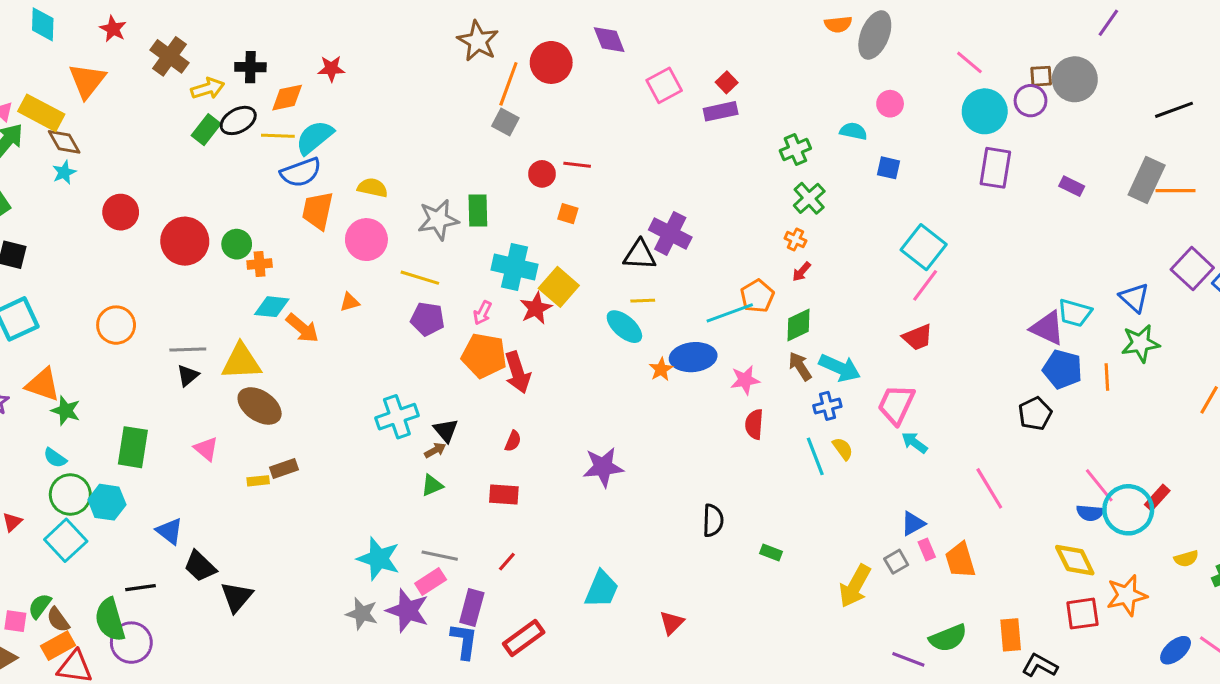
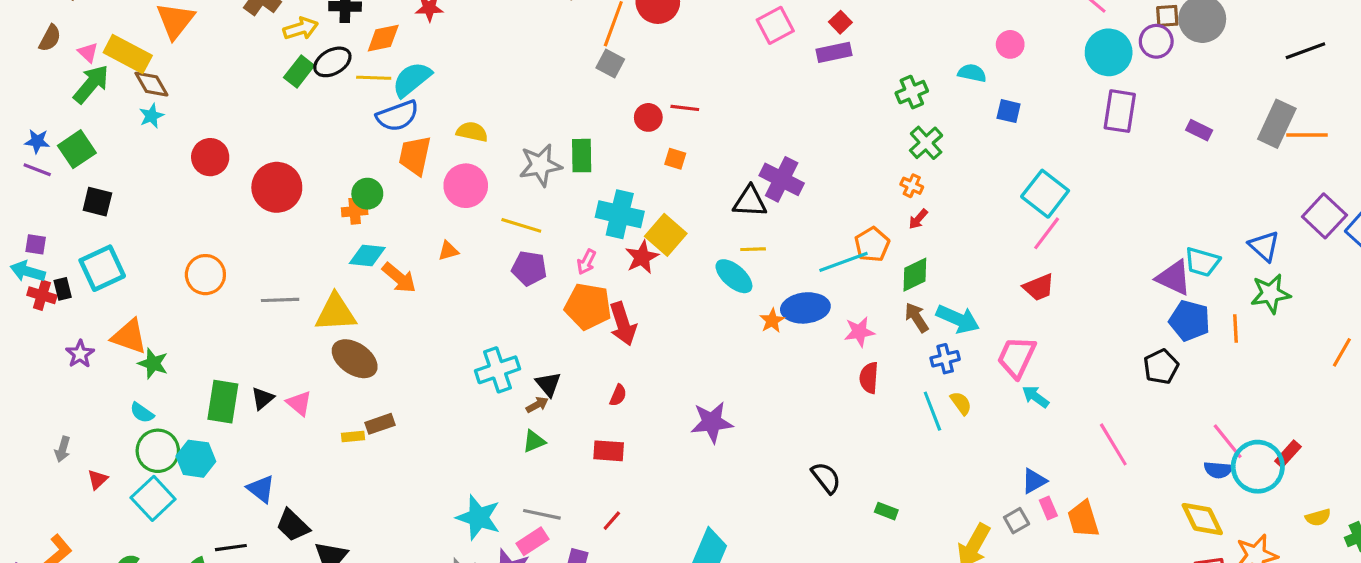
green circle: (237, 244) -> (367, 194), moved
black triangle: (188, 375) -> (263, 398), moved
black semicircle: (713, 520) -> (826, 478), turned -40

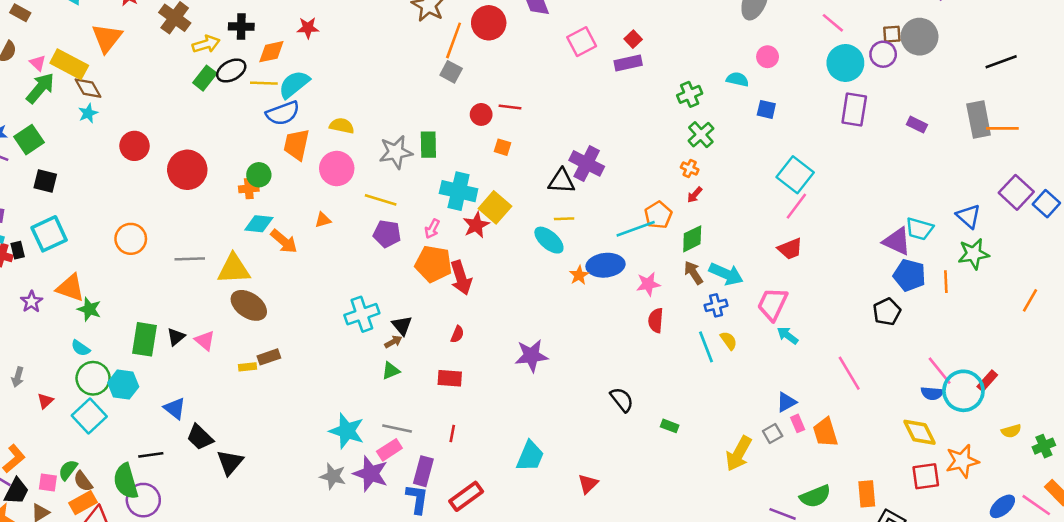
gray rectangle: (1277, 124) -> (979, 120), turned -36
red line: (612, 521) -> (452, 434), turned -30

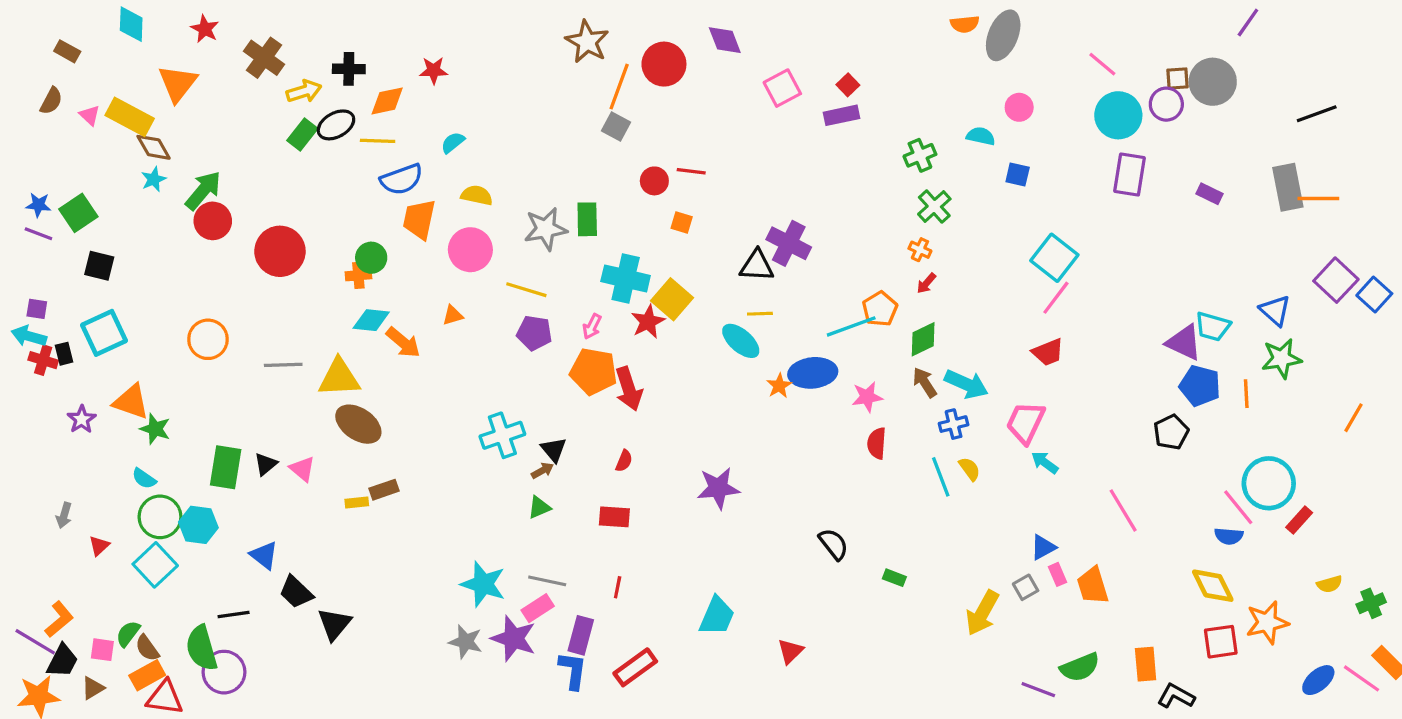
cyan semicircle: (294, 84) -> (453, 143), moved, size x0.6
green arrow: (40, 88) -> (203, 191), moved
cyan circle: (963, 391) -> (1269, 483), moved

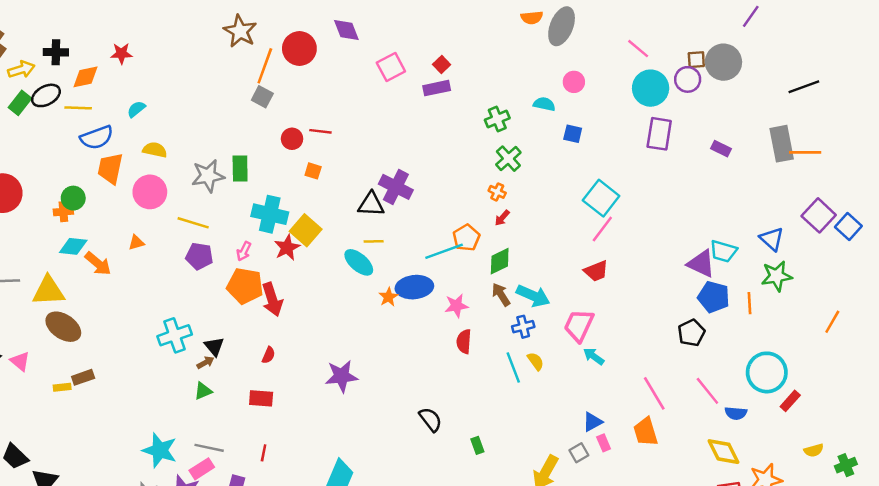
pink line: (1238, 507) -> (707, 391), moved
green rectangle: (894, 578) -> (477, 445), turned 49
orange trapezoid: (1093, 586) -> (646, 432), moved

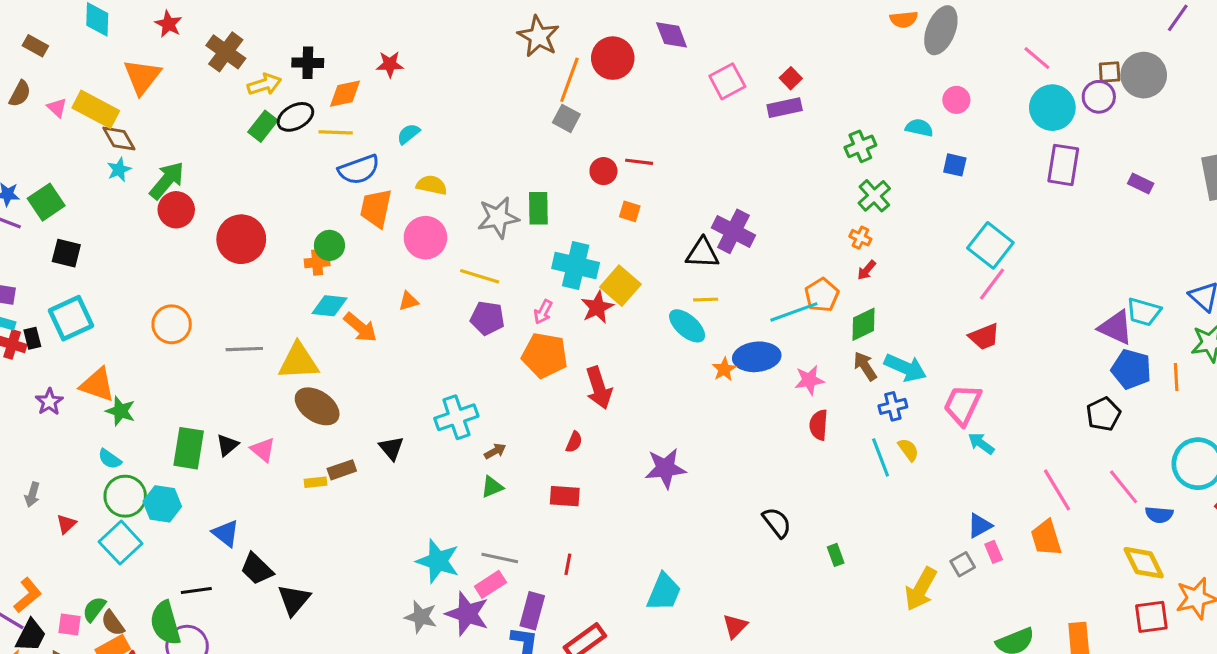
red arrow: (272, 299) -> (599, 388), moved
black triangle: (214, 346) -> (391, 448), moved

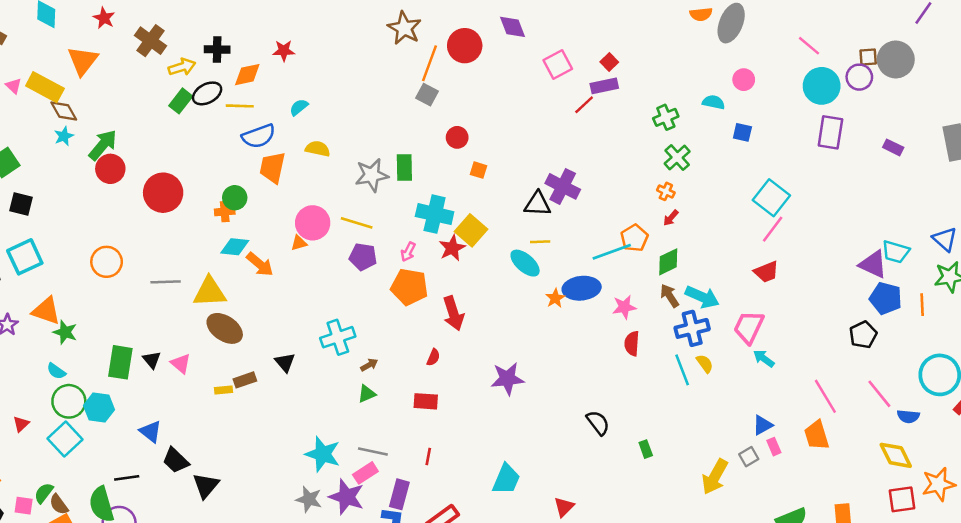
red line: (639, 162) -> (584, 105), moved, turned -50
pink circle: (425, 238) -> (313, 223), moved
blue cross: (893, 406) -> (692, 328), size x1.5
black triangle: (227, 445) -> (152, 360), turned -30

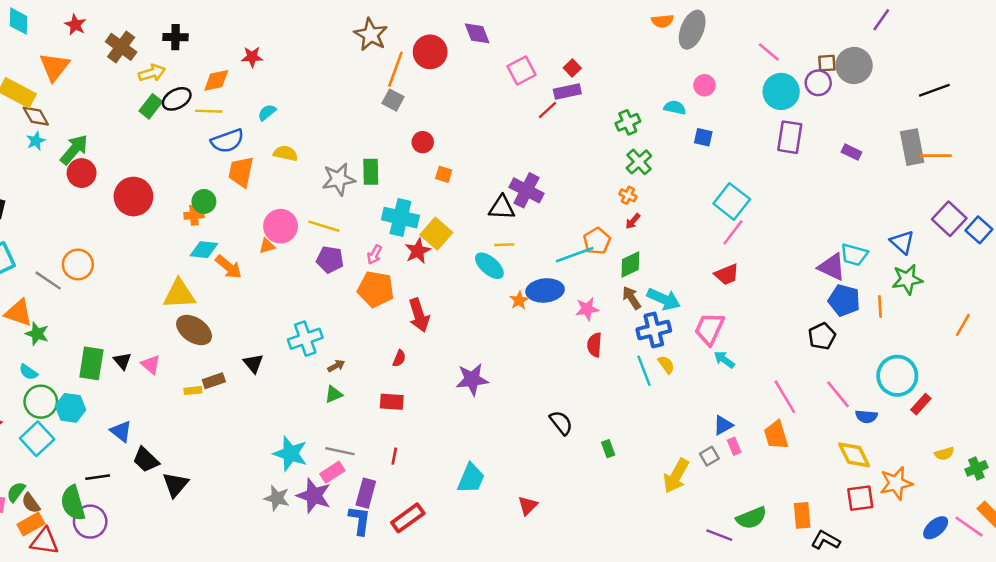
black cross: (217, 49) -> (175, 37), moved
gray line: (166, 282) -> (48, 281), moved, turned 36

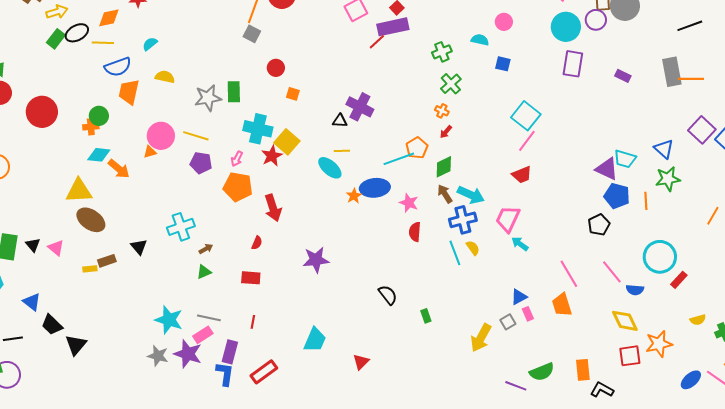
purple rectangle: (567, 91) -> (393, 27), size x1.4
black triangle: (502, 208) -> (340, 121), size x0.7
pink star: (587, 309) -> (409, 203), turned 30

